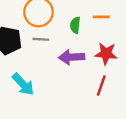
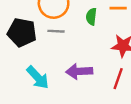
purple arrow: (72, 57) -> (79, 71), moved

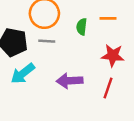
cyan arrow: (38, 77) -> (23, 74), moved, turned 95

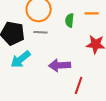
red line: (108, 88) -> (79, 85), moved

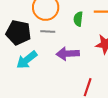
purple arrow: (60, 65) -> (68, 54), moved

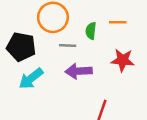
gray line: (48, 32) -> (68, 45), moved

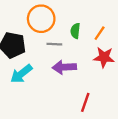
orange line: (118, 22) -> (100, 33), moved, turned -56

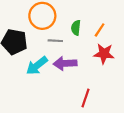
cyan arrow: (21, 74) -> (37, 66), moved

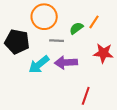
green semicircle: (76, 28) -> (76, 28), turned 48
orange line: (100, 30) -> (94, 22), moved

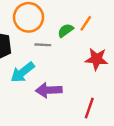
purple arrow: (66, 62) -> (49, 90), moved
red line: (86, 96) -> (89, 108), moved

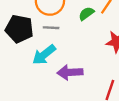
gray line: (43, 45) -> (51, 28), moved

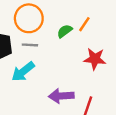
purple arrow: (70, 72) -> (61, 96), moved

